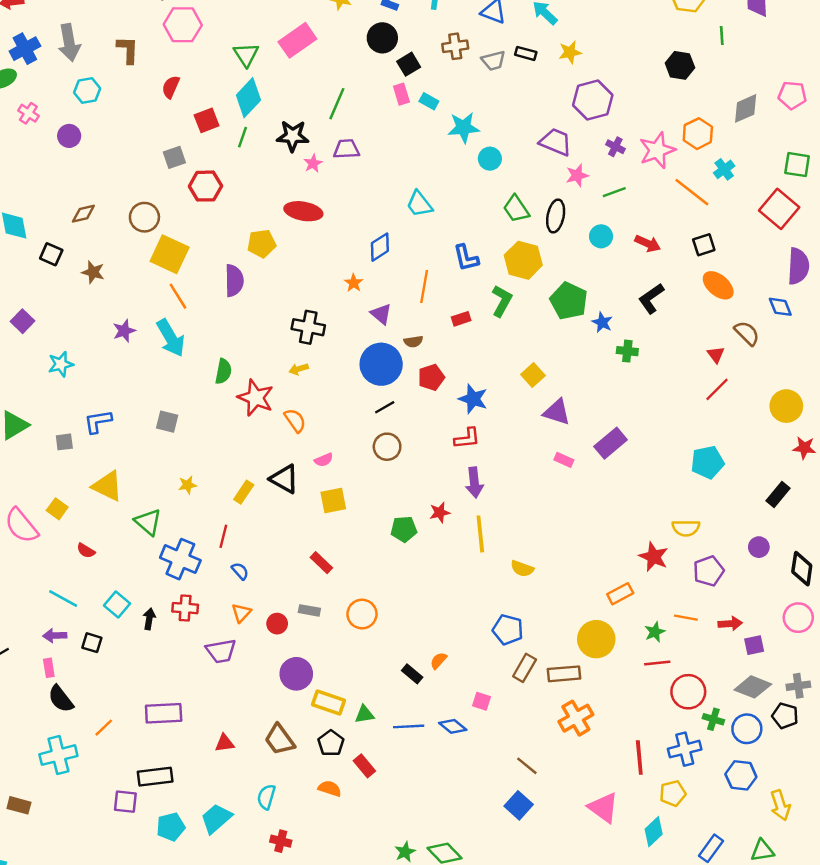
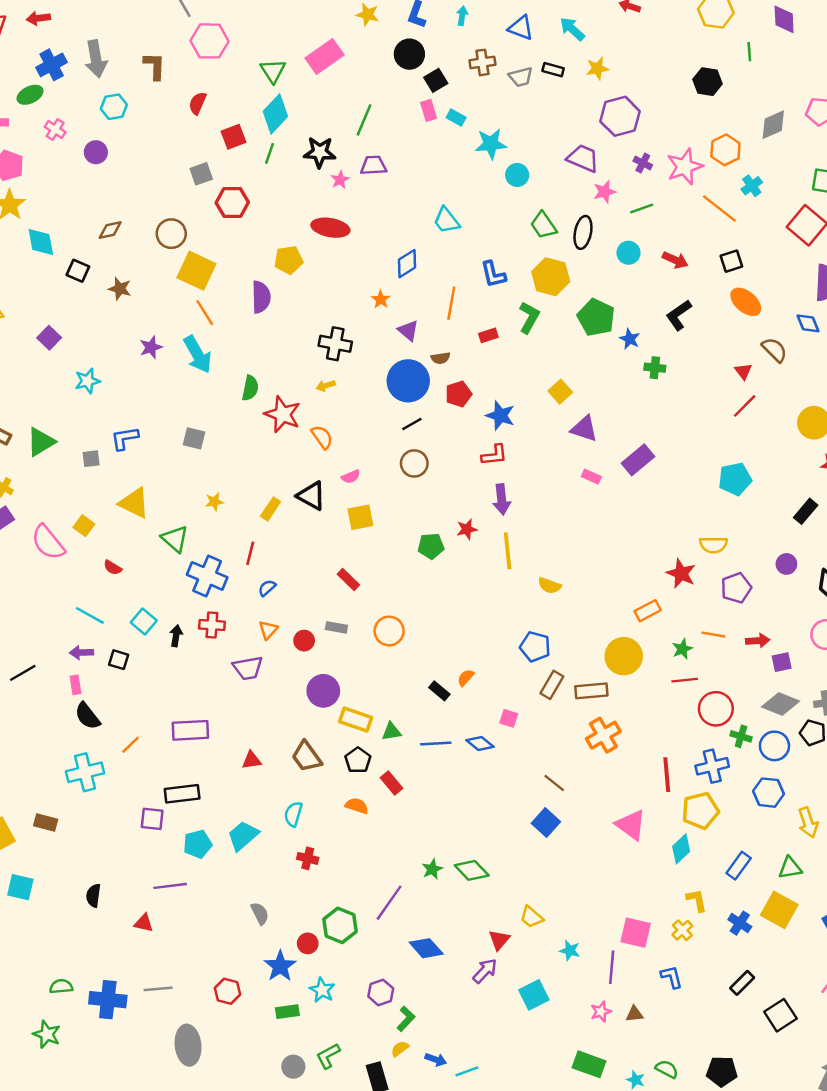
blue semicircle: (240, 571) -> (267, 588), turned -90
yellow pentagon: (673, 793) -> (700, 811), size x1.4

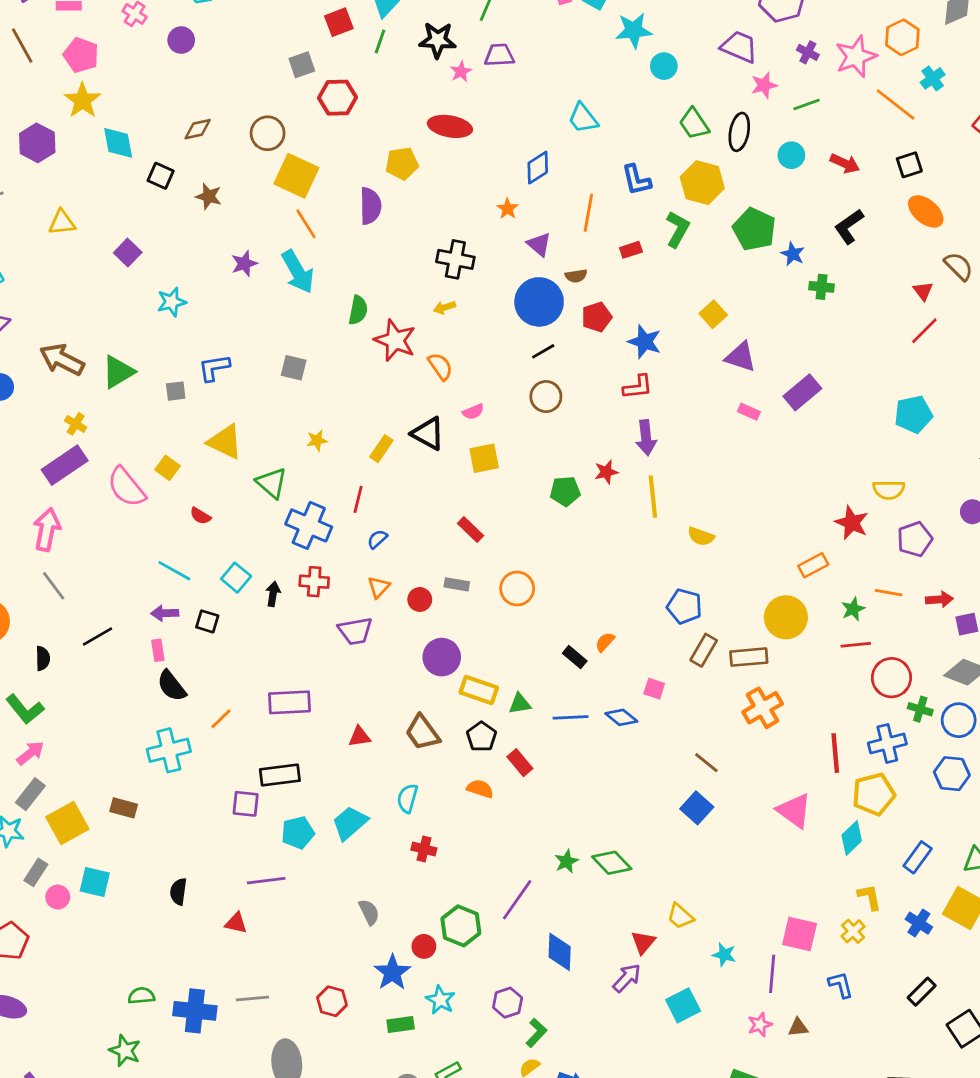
blue diamond: (426, 948) -> (560, 952), turned 44

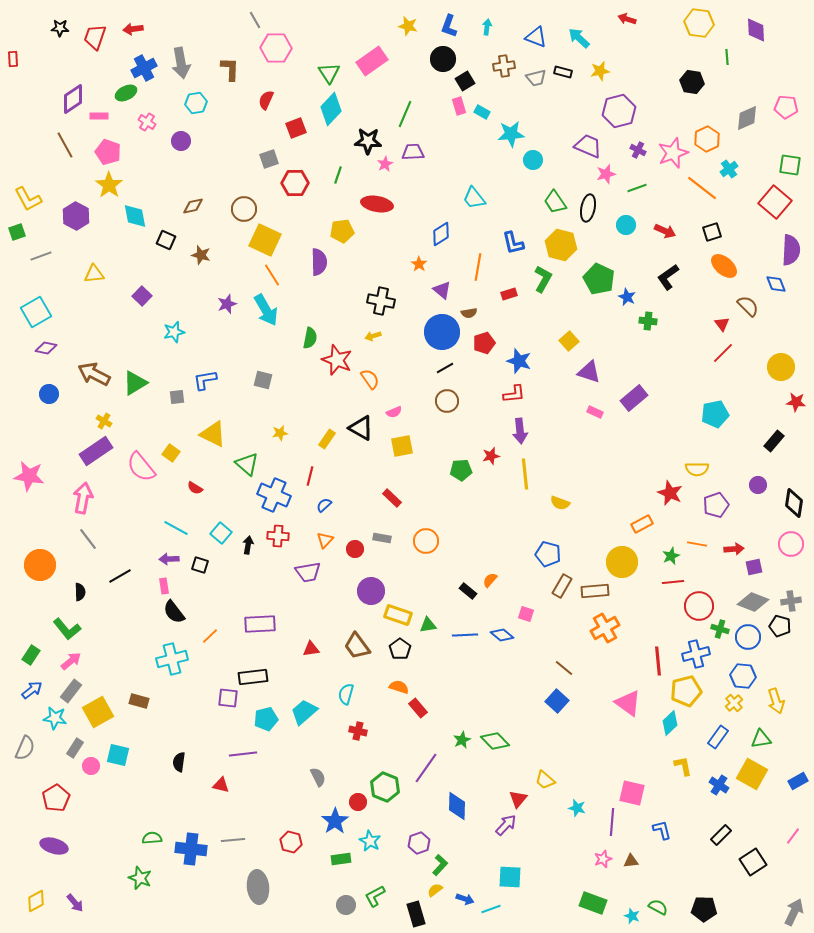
green line: (380, 41) -> (338, 175), moved
red rectangle: (520, 763) -> (418, 708), moved
yellow cross: (853, 931) -> (734, 703), moved
cyan square: (683, 1005) -> (510, 877), moved, turned 30

